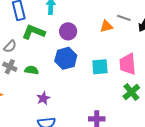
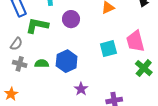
blue hexagon: (66, 58) -> (67, 61), moved
purple star: (43, 98) -> (81, 89), moved

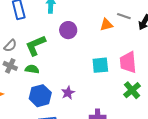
green L-shape: (37, 26) -> (36, 45), moved, turned -45
blue hexagon: (67, 61) -> (40, 96), moved
purple star: (81, 89) -> (68, 93), moved

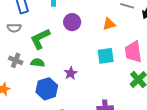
orange triangle: (106, 25) -> (109, 24), moved
gray semicircle: (10, 46) -> (14, 28), moved, turned 48
purple star: (68, 93) -> (71, 73), moved

